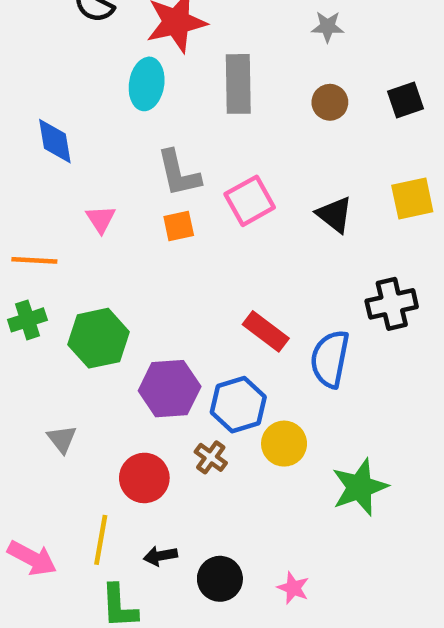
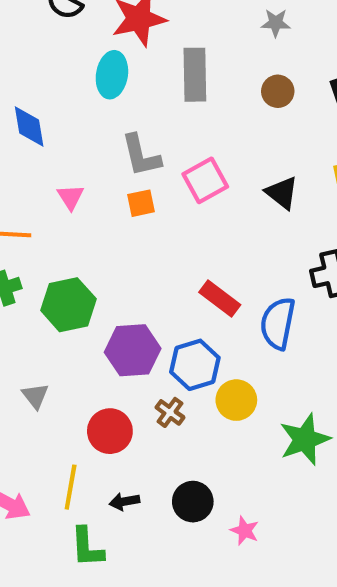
black circle: (220, 579) -> (193, 502), moved

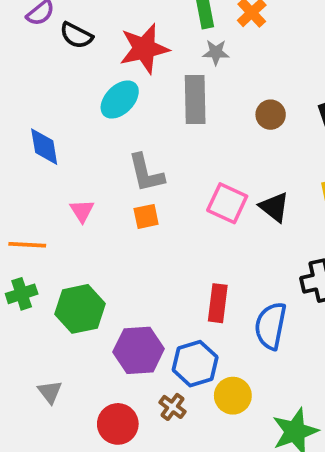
gray star: (276, 23) -> (216, 52), moved
cyan ellipse: (112, 75) -> (120, 100), turned 36
pink square: (205, 180) -> (227, 203), moved, turned -36
red rectangle: (220, 298) -> (218, 303), turned 60

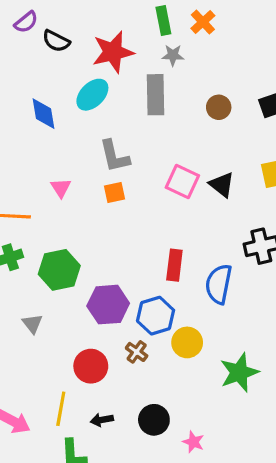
blue diamond: (44, 147) -> (43, 114), moved
gray triangle: (50, 392) -> (32, 324), moved

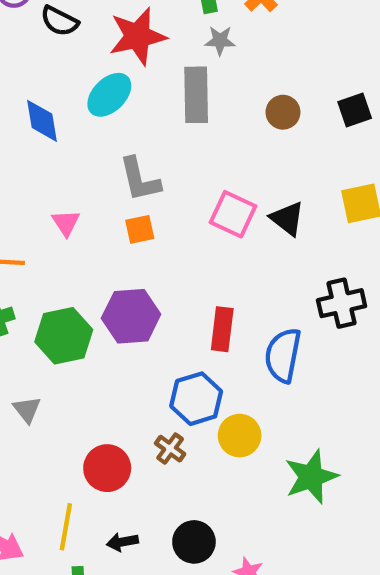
purple hexagon: (108, 305) -> (131, 316), moved

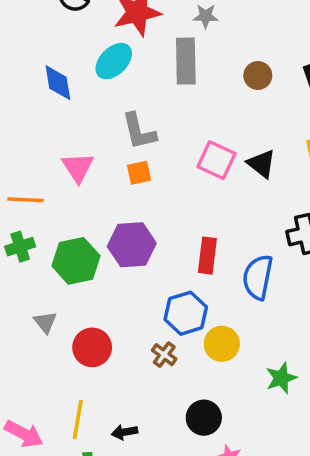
pink triangle: (66, 223) -> (78, 167), size x1.4
red circle: (107, 468) -> (92, 347), moved
green star: (311, 477) -> (281, 378), size x0.7
black circle: (194, 542) -> (204, 418), moved

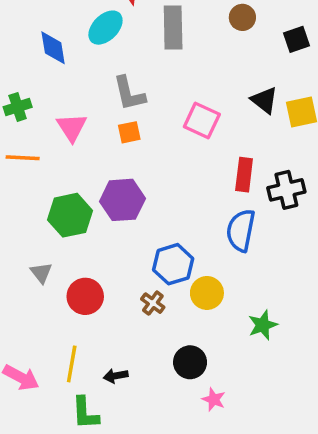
brown circle: (258, 75) -> (242, 17), moved
black triangle: (261, 164) -> (264, 100), moved
green cross: (20, 247) -> (18, 107), moved
red rectangle: (207, 256) -> (244, 175), moved

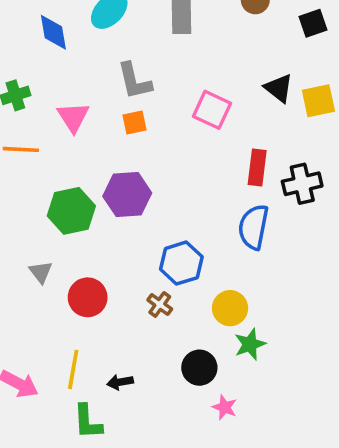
yellow circle: (207, 293) -> (230, 308), moved
green star: (263, 325) -> (250, 344), moved

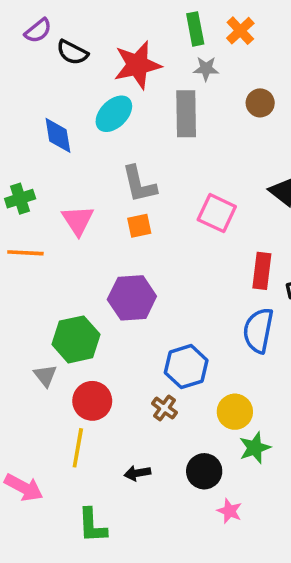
green hexagon: (71, 211) -> (76, 339), moved
yellow line: (73, 369) -> (78, 448), moved
black arrow: (120, 382) -> (137, 473), moved

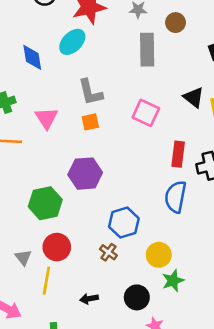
brown circle: (260, 103) -> (176, 23), moved
gray rectangle: (186, 114) -> (147, 50), moved
gray triangle: (45, 376) -> (23, 257), moved

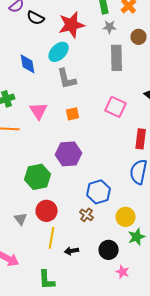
gray L-shape: (90, 92) -> (67, 79), moved
yellow line: (46, 281) -> (52, 238), moved

